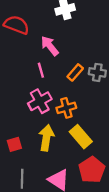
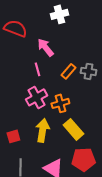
red pentagon: (92, 170) -> (83, 159), turned 30

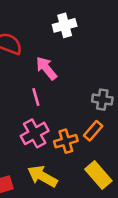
orange rectangle: (68, 71) -> (93, 131), moved
yellow rectangle: (73, 129) -> (98, 175), moved
yellow arrow: (42, 130) -> (42, 176), turned -70

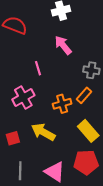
pink arrow: (46, 68) -> (63, 45), moved
pink cross: (35, 133) -> (23, 97), moved

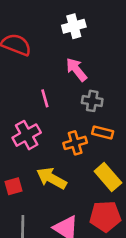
gray cross: (91, 70) -> (92, 101), moved
orange rectangle: (84, 95) -> (103, 132), turned 63

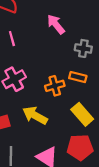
pink line: (45, 98) -> (12, 39), moved
gray cross: (92, 101) -> (83, 48), moved

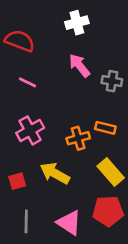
pink line: (12, 39) -> (28, 82), turned -48
gray cross: (83, 48) -> (112, 81), moved

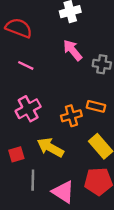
gray line: (26, 221) -> (33, 180), moved

